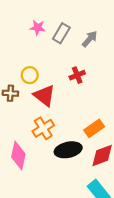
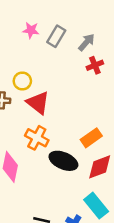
red cross: (77, 75) -> (95, 65), moved
orange cross: (43, 128) -> (37, 138), turned -30
black ellipse: (68, 150) -> (63, 161), turned 35

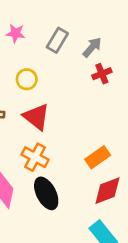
pink star: (31, 30) -> (16, 33), moved
yellow circle: (22, 81) -> (27, 79), moved
black ellipse: (63, 161) -> (46, 193), moved, turned 40

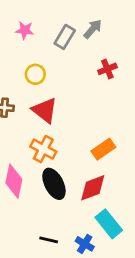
gray arrow: (92, 47) -> (93, 29), moved
red diamond: (107, 191) -> (93, 188), moved

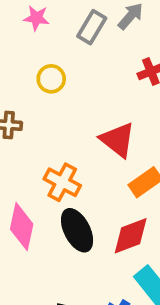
red triangle: (45, 110) -> (118, 140), moved

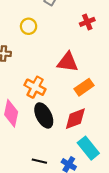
red triangle: (118, 140) -> (68, 62), turned -30

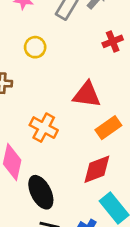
black ellipse: (44, 115) -> (41, 192), moved

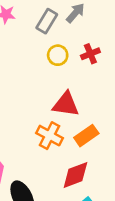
yellow circle: (35, 47) -> (58, 55), moved
orange cross: (44, 128) -> (50, 136), moved

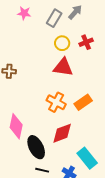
red triangle: (66, 104) -> (63, 67), moved
red diamond: (75, 175) -> (62, 133), moved

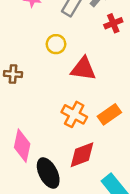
red cross: (86, 42) -> (113, 23), moved
yellow circle: (62, 43) -> (56, 44), moved

